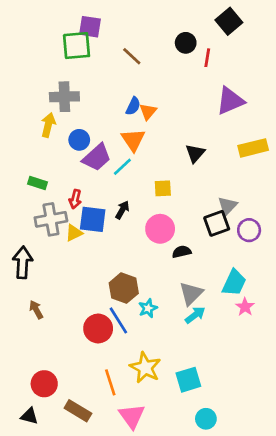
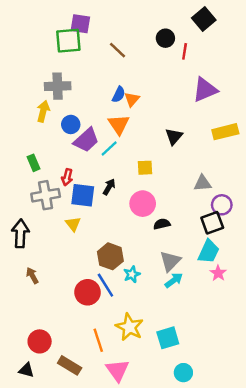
green rectangle: (37, 183) -> (34, 163), turned 49
gray triangle: (227, 206) -> (203, 183), turned 42
black square: (217, 223) -> (212, 223), moved
yellow triangle: (74, 233) -> (73, 224), moved, turned -42

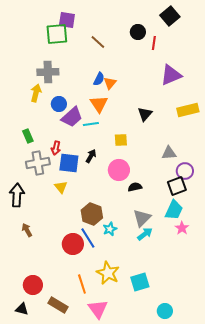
cyan line: (109, 148) -> (91, 124), turned 35
cyan circle: (183, 373) -> (165, 311), moved

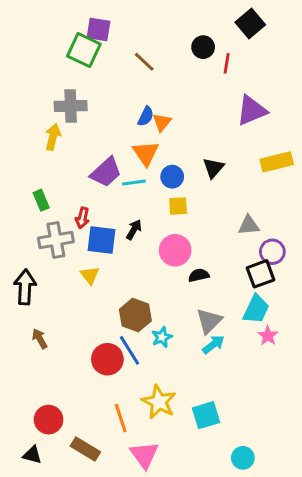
green square: (57, 34) -> (84, 50), turned 30
blue circle: (59, 104) -> (172, 177), moved

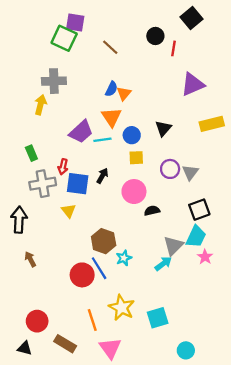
gray triangle: (249, 225) -> (190, 172), turned -48
purple circle: (272, 252) -> (170, 169), moved
gray triangle: (209, 321) -> (173, 246), moved

